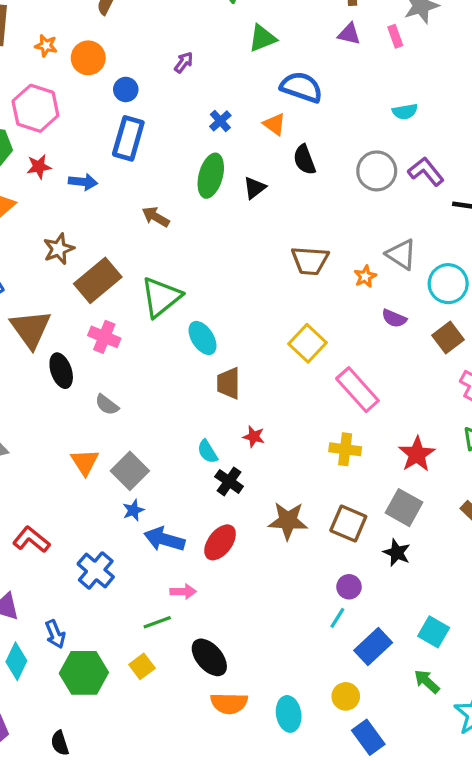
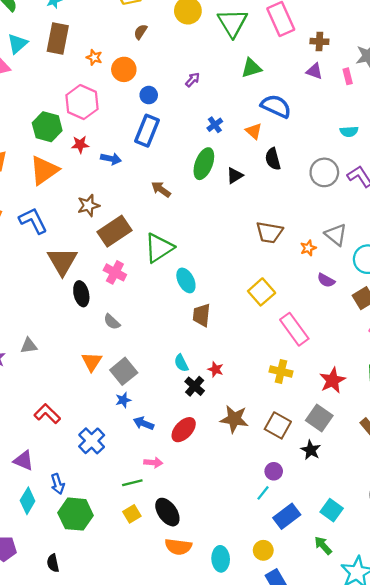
red star: (254, 437) -> (216, 369), moved
blue arrow: (164, 539) -> (144, 423), size x0.7
yellow square: (142, 666) -> (132, 514), moved

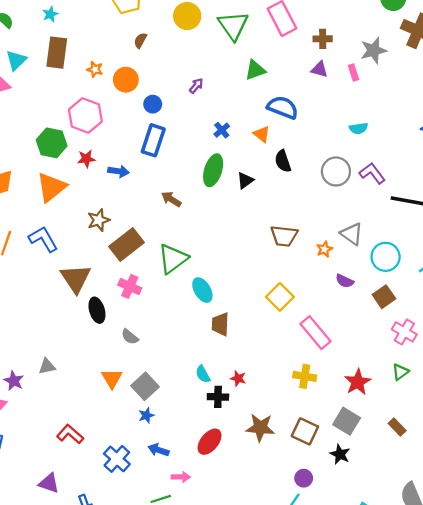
black cross: (195, 386) -> (218, 397), turned -36
blue arrow: (144, 423) -> (158, 450), moved

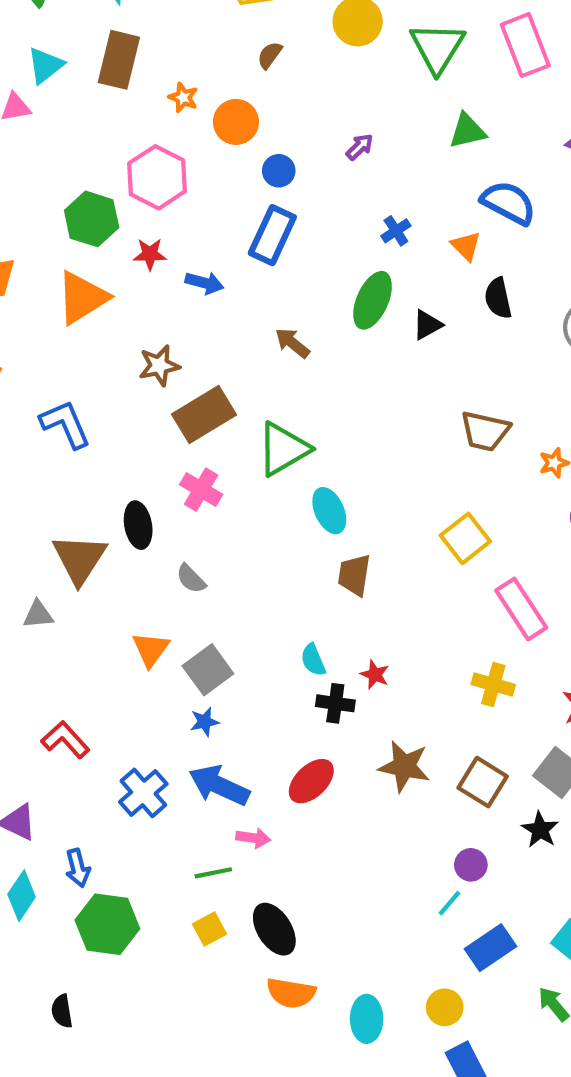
blue L-shape: (43, 239) -> (65, 424), moved
brown triangle: (76, 278) -> (79, 559), moved
blue arrow: (158, 450) -> (219, 785), size x1.6

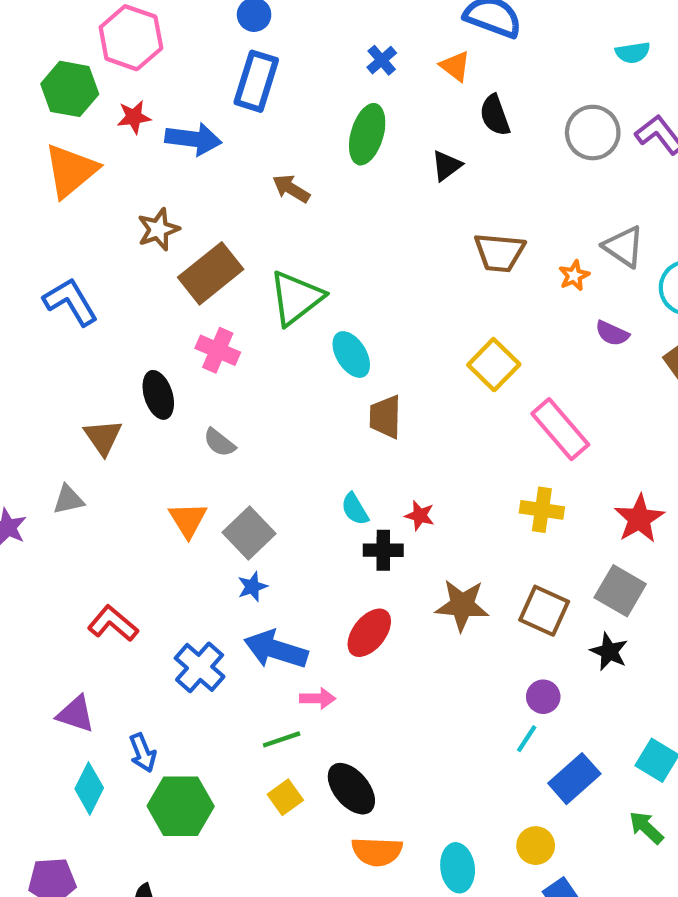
blue arrow: (204, 283) -> (193, 139), size x1.4
black triangle: (427, 325) -> (447, 166), moved
brown triangle: (79, 559) -> (103, 437), size x0.7

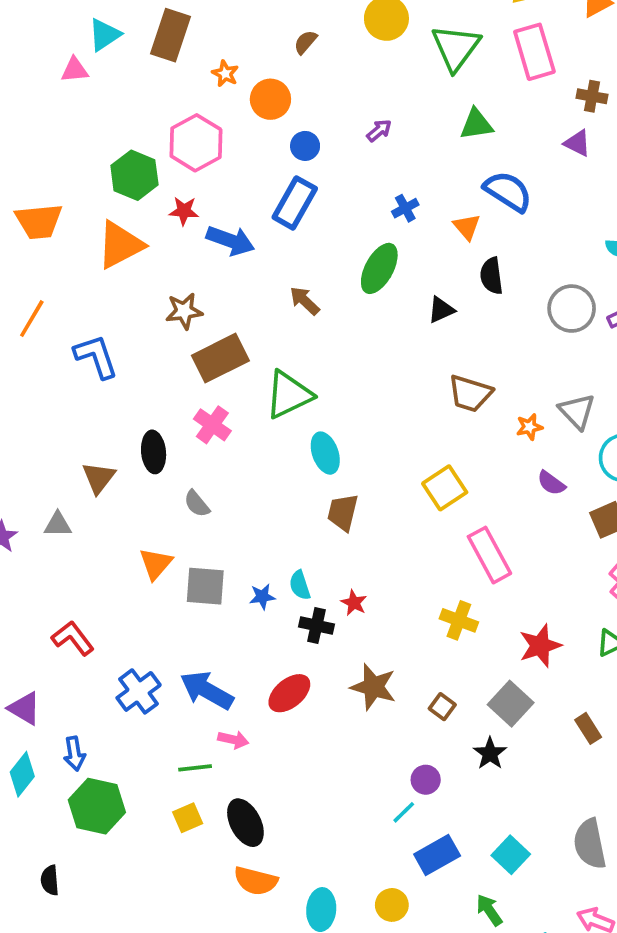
gray square: (249, 533) -> (205, 586), turned 36
blue star: (252, 587) -> (262, 597), moved
brown square: (544, 611) -> (442, 707), size x0.6

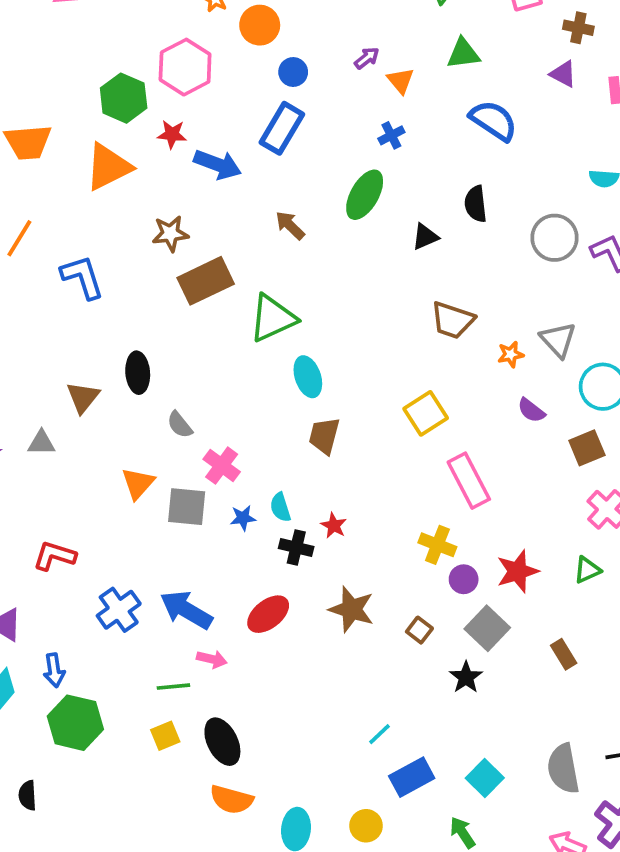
orange triangle: (467, 227) -> (401, 81), moved
pink cross: (212, 425) -> (222, 466), moved
red L-shape: (73, 638) -> (54, 556), turned -36
purple circle: (426, 780) -> (464, 579), moved

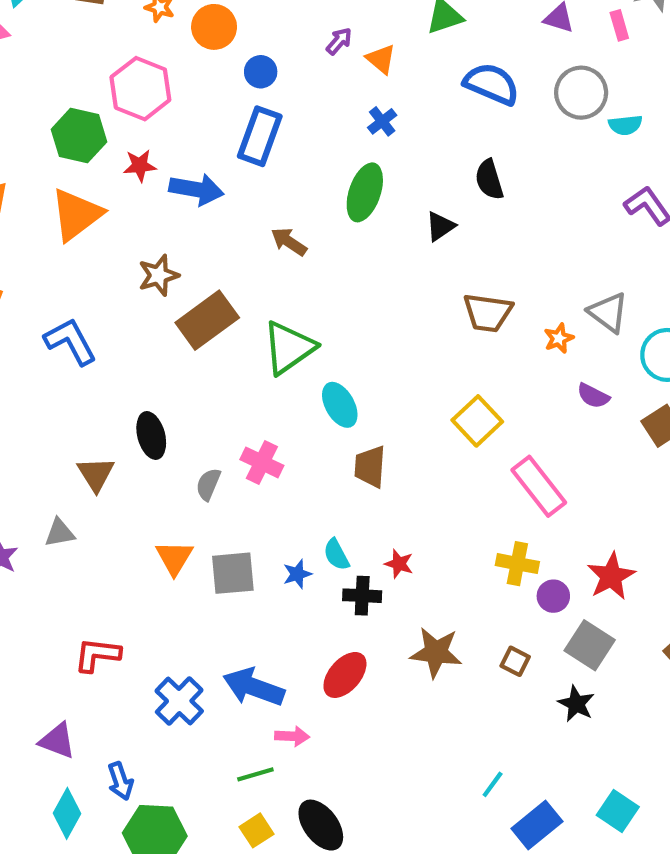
gray circle: (555, 238) -> (581, 93), moved
gray semicircle: (180, 425) -> (208, 484), turned 72
pink cross: (222, 466) -> (262, 462), moved

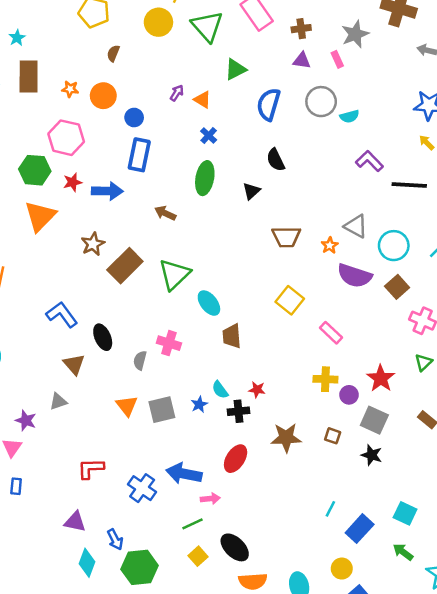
blue semicircle: (492, 84) -> (269, 104), turned -88
blue L-shape: (70, 341) -> (62, 315), moved
purple semicircle: (593, 396) -> (355, 276), size x1.8
pink rectangle: (539, 486) -> (331, 333), size x0.7

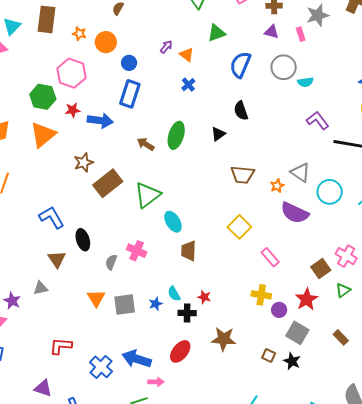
green ellipse: (205, 178) -> (176, 135), moved
brown square: (397, 287) -> (321, 268), moved
brown square: (333, 436) -> (269, 356), moved

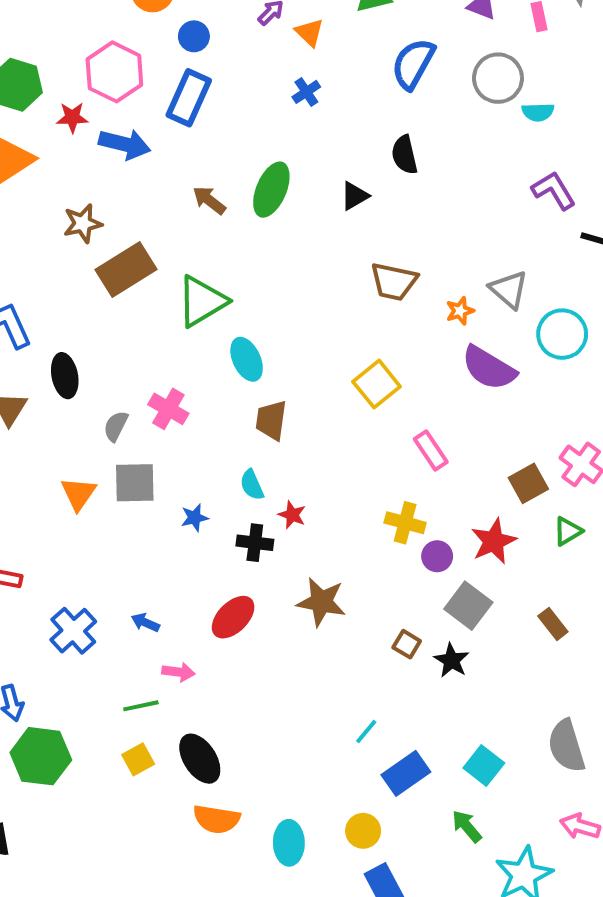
pink hexagon: (72, 73) -> (114, 72), moved
cyan semicircle: (174, 294) -> (252, 485), moved
gray square: (125, 304) -> (135, 483), moved
blue arrow: (137, 359) -> (145, 622), size x0.5

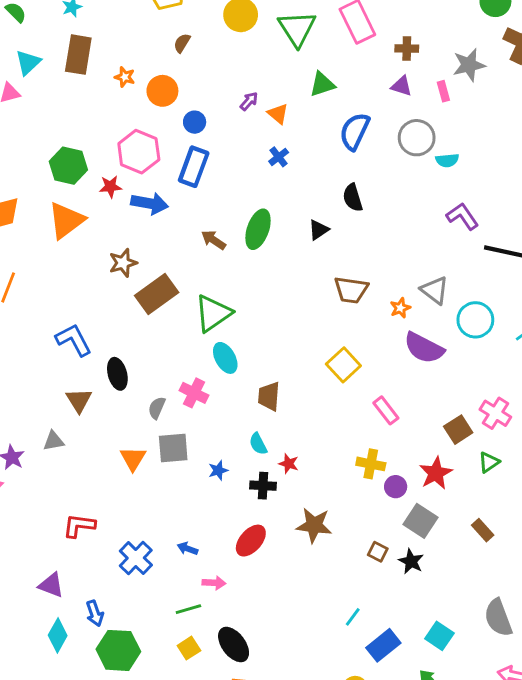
cyan ellipse: (247, 359) -> (225, 358), moved

